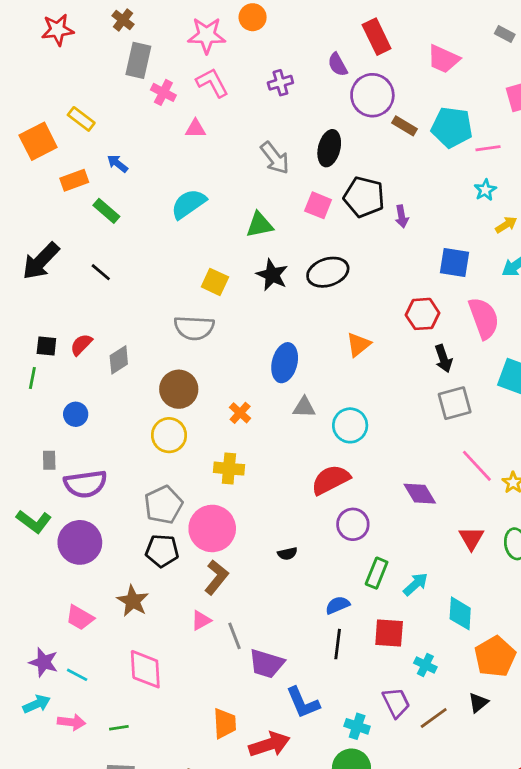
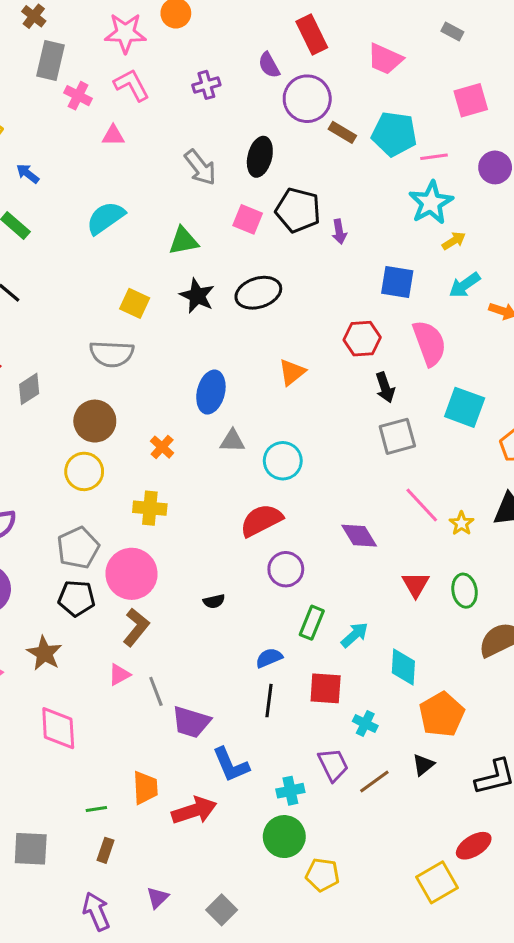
cyan star: (485, 190) -> (431, 203), size x1.8
cyan cross: (357, 726) -> (290, 791), turned -30
green line: (119, 728) -> (96, 809), moved

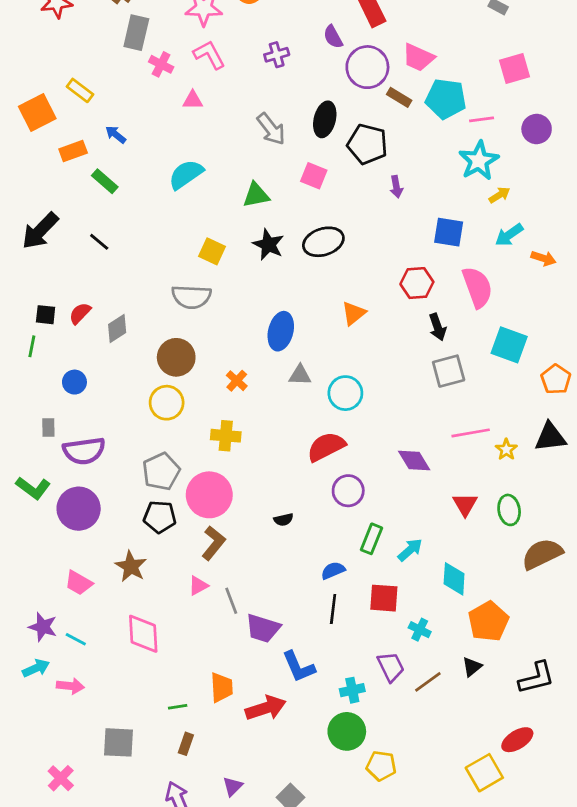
pink trapezoid: (385, 59) -> (418, 57), moved
black pentagon: (298, 210) -> (367, 144), moved
pink line: (422, 505) -> (471, 433), turned -57

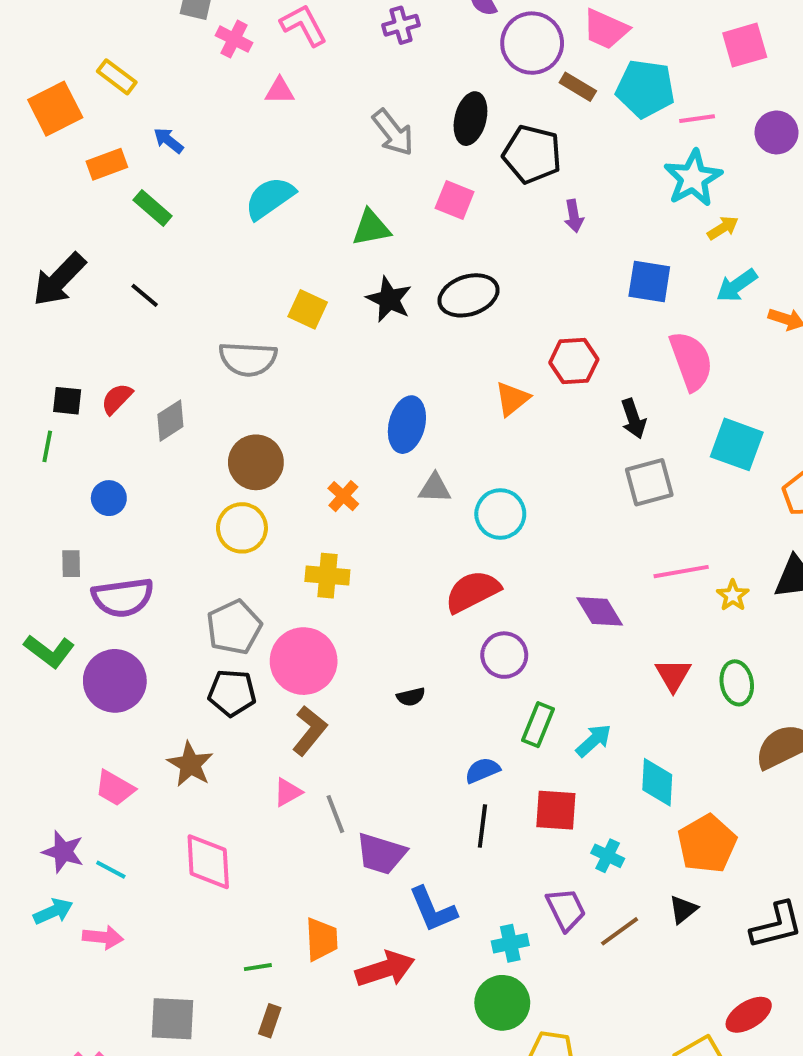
red hexagon: (417, 283) -> (574, 361), moved
gray semicircle: (191, 297) -> (248, 359), moved

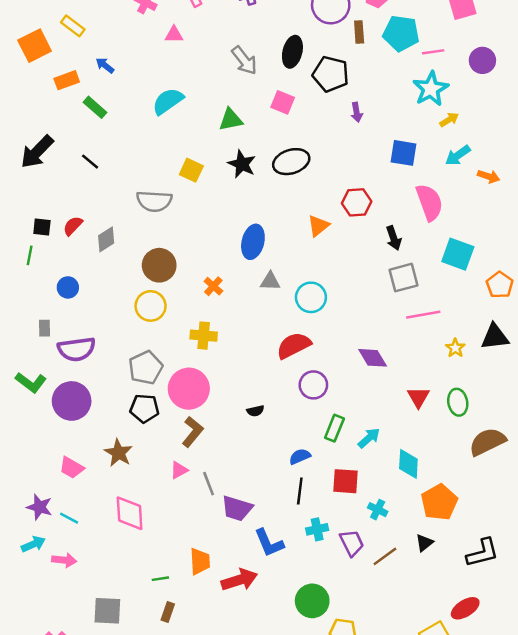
brown rectangle: (578, 87) -> (359, 32), turned 55
pink line: (681, 572) -> (423, 315), moved
cyan cross: (510, 943) -> (317, 529), moved

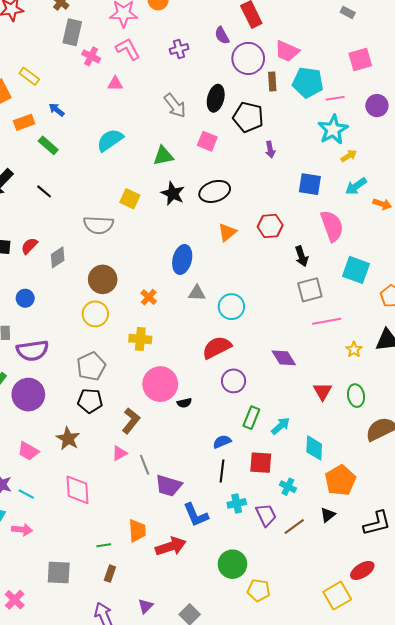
orange triangle: (318, 226) -> (227, 232), moved
pink circle: (189, 389) -> (160, 384), moved

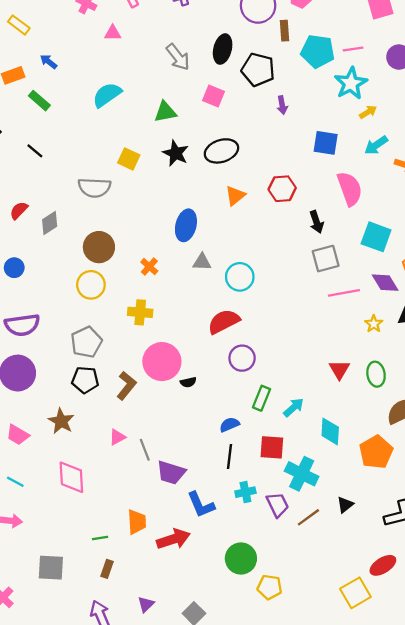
cyan pentagon: (308, 83) -> (318, 51), moved
purple diamond: (284, 358) -> (385, 283), moved
brown L-shape: (131, 421) -> (126, 386), moved
orange pentagon: (340, 480) -> (376, 452), moved
cyan cross: (288, 487) -> (302, 474), size x1.8

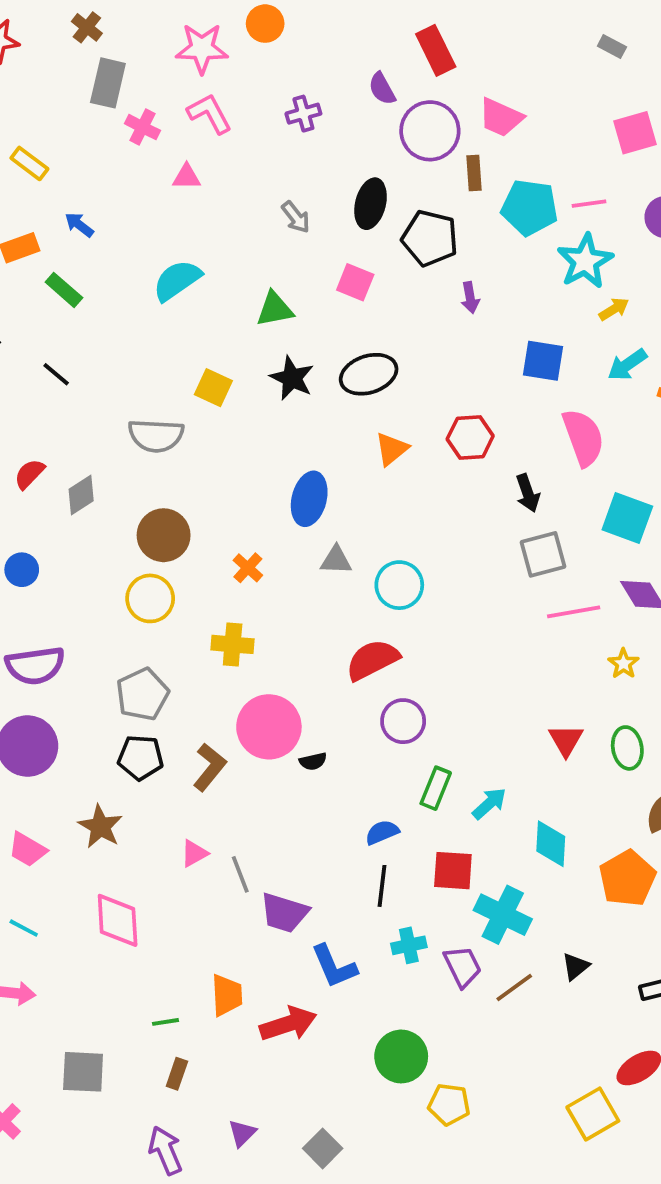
gray arrow: (178, 57) -> (296, 217), size x0.7

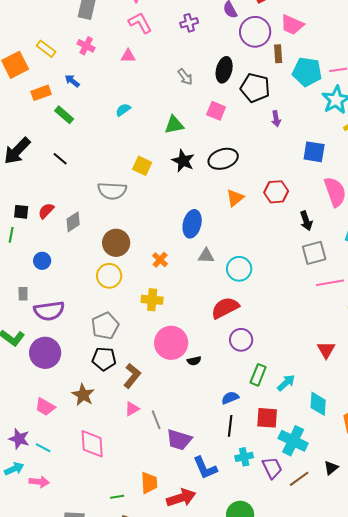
pink cross: (142, 127) -> (86, 46), moved
cyan semicircle: (177, 280) -> (123, 110), size x0.6
brown L-shape: (210, 767) -> (132, 376), moved

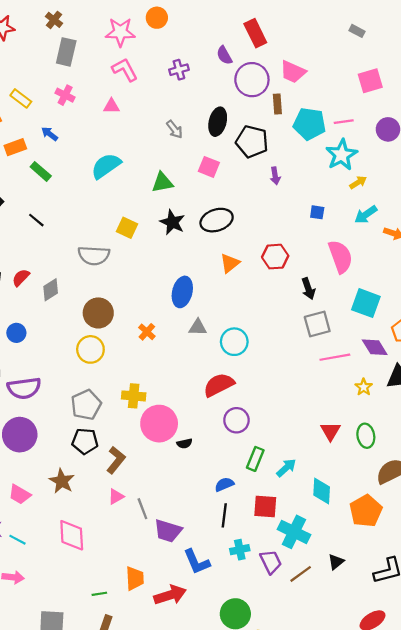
cyan semicircle: (123, 110) -> (106, 166), size x1.8
blue square: (314, 152) -> (317, 212), size x0.6
yellow cross: (152, 300) -> (134, 396), moved

